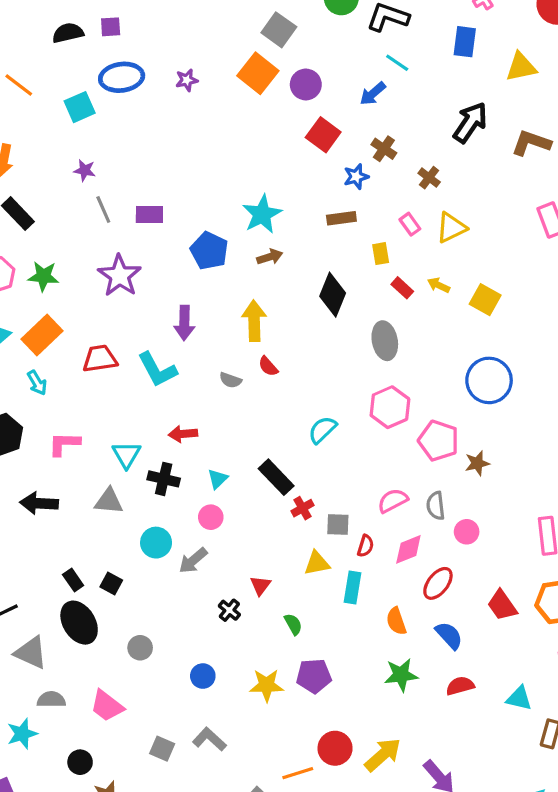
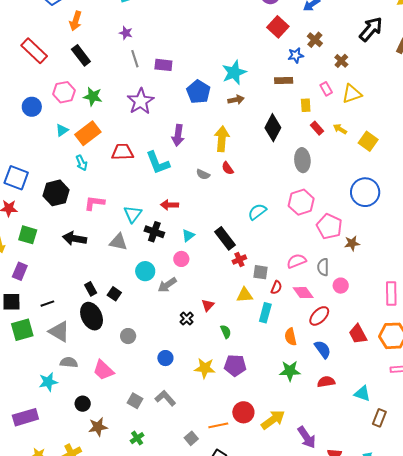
pink diamond: (408, 549) -> (303, 293), turned 70

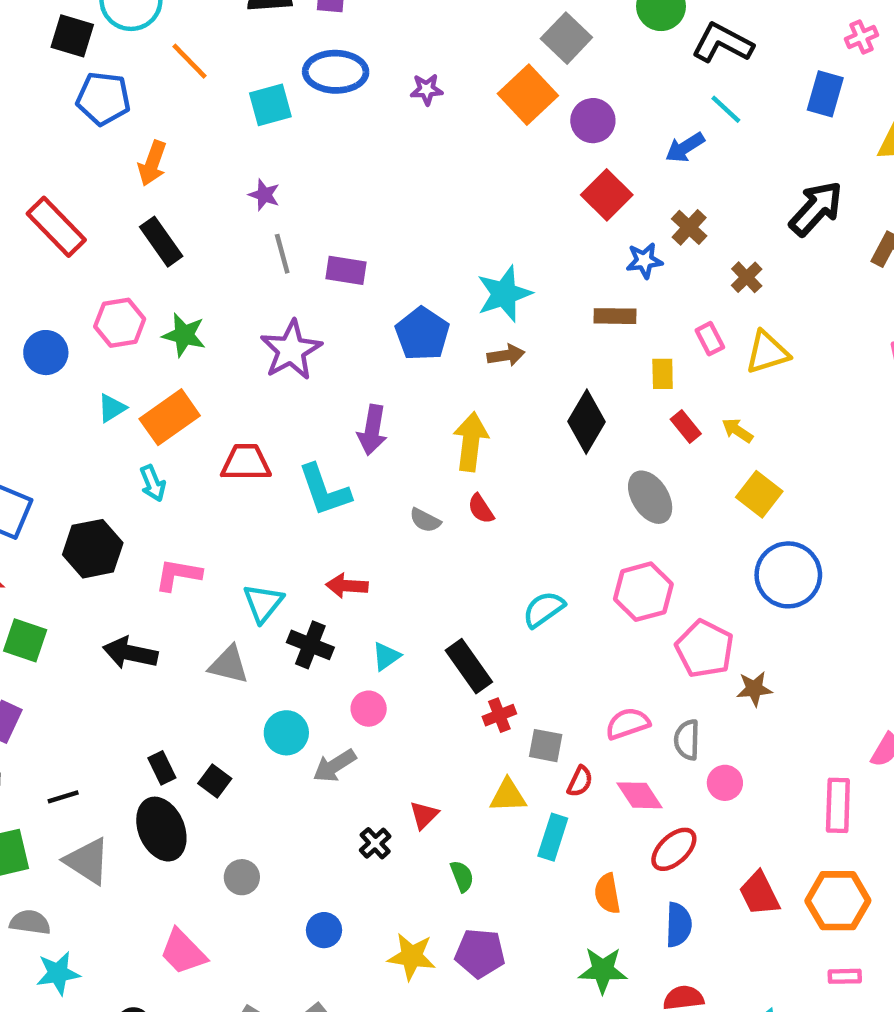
yellow square: (368, 141) -> (759, 494), moved
gray ellipse: (302, 160) -> (650, 497), turned -30
blue semicircle: (323, 349) -> (679, 925), turned 36
gray semicircle: (69, 362) -> (30, 922), moved

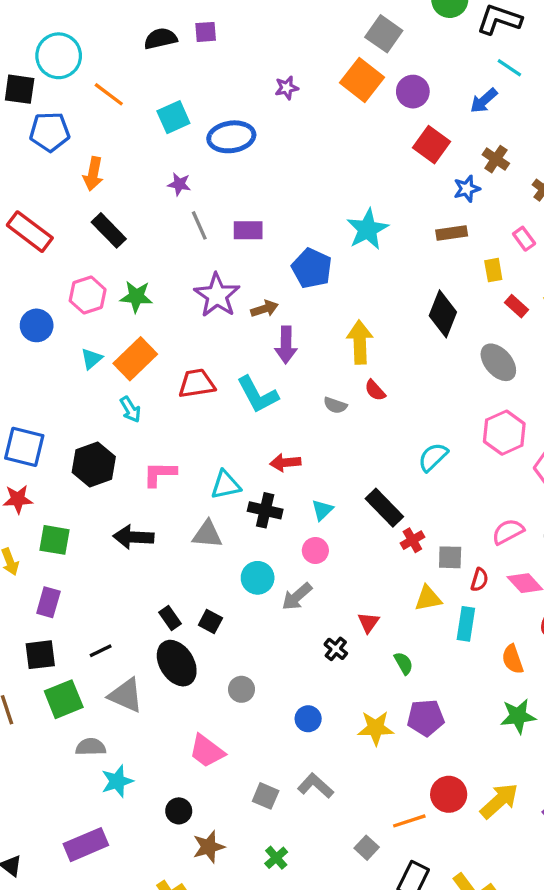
blue ellipse: (336, 72) -> (231, 137), moved
brown arrow: (506, 355) -> (264, 309), moved
cyan triangle: (263, 603) -> (226, 485), turned 48

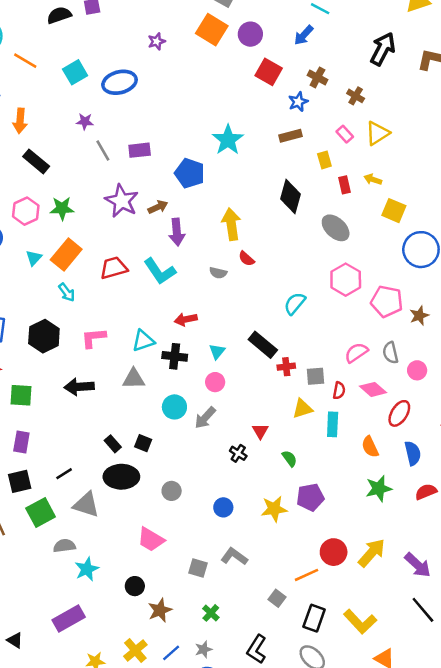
red rectangle: (516, 306) -> (344, 185), turned 42
red cross: (412, 540) -> (286, 367), turned 30
black ellipse: (177, 663) -> (121, 477), turned -52

